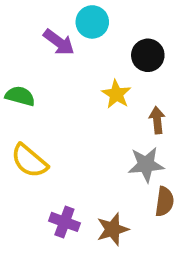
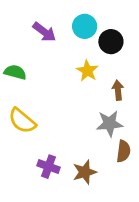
cyan circle: (92, 22) -> (85, 26), moved

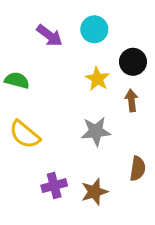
black circle: (111, 42) -> (133, 62), moved
gray star: (110, 124) -> (96, 131), moved
purple cross: (49, 167) -> (54, 186), turned -35

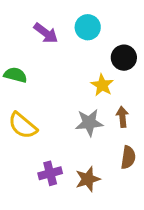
yellow star: (97, 79) -> (102, 85), moved
brown arrow: (131, 100) -> (122, 117), moved

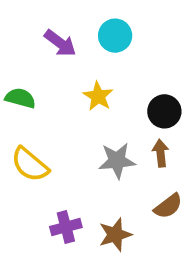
black circle: (124, 58) -> (164, 111), moved
yellow star: (102, 85) -> (98, 96), moved
brown semicircle: (128, 157) -> (168, 206), turned 45

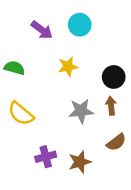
yellow star: (98, 96) -> (68, 67), turned 30

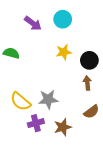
yellow star: (68, 67) -> (64, 52), moved
gray star: (81, 111) -> (48, 99), moved
yellow semicircle: (21, 114) -> (21, 101), moved

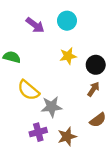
brown arrow: (87, 83) -> (93, 89), turned 40
yellow semicircle: (21, 101) -> (28, 90), moved

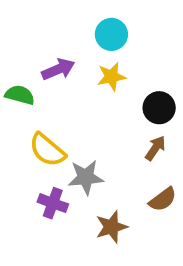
purple arrow: (35, 25) -> (58, 69), moved, turned -60
yellow star: (68, 56) -> (111, 77), moved
purple cross: (38, 132) -> (53, 203), moved, turned 35

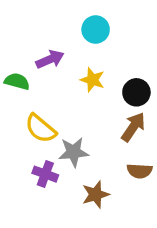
yellow star: (111, 77) -> (92, 80), moved, turned 30
brown arrow: (155, 148) -> (133, 127), size x1.4
brown semicircle: (163, 199) -> (140, 171), turned 40

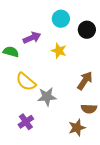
black circle: (136, 92) -> (87, 30), moved
purple cross: (45, 174) -> (26, 122), moved, turned 35
brown star: (96, 194) -> (77, 128), moved

